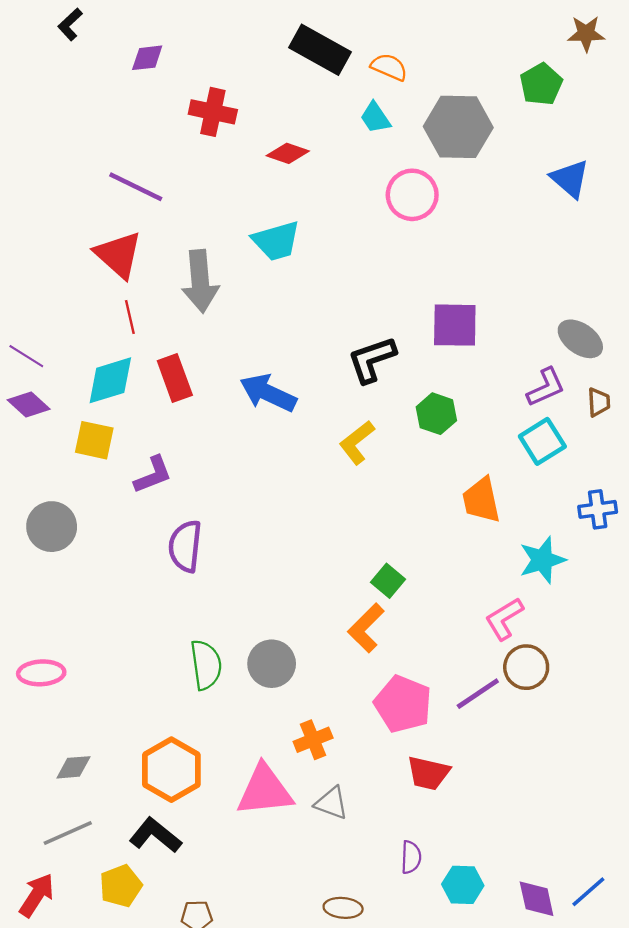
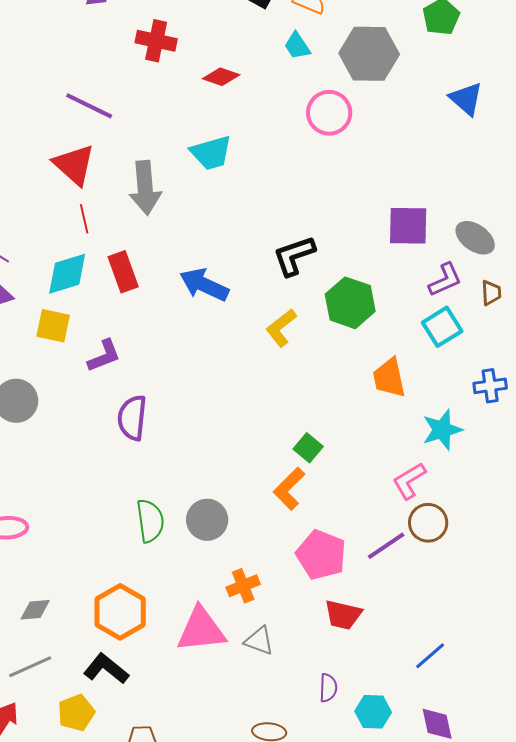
purple square: (455, 325) -> (408, 226), moved
green hexagon: (436, 414) -> (350, 303), size x1.4
blue line: (588, 892) -> (430, 656), moved

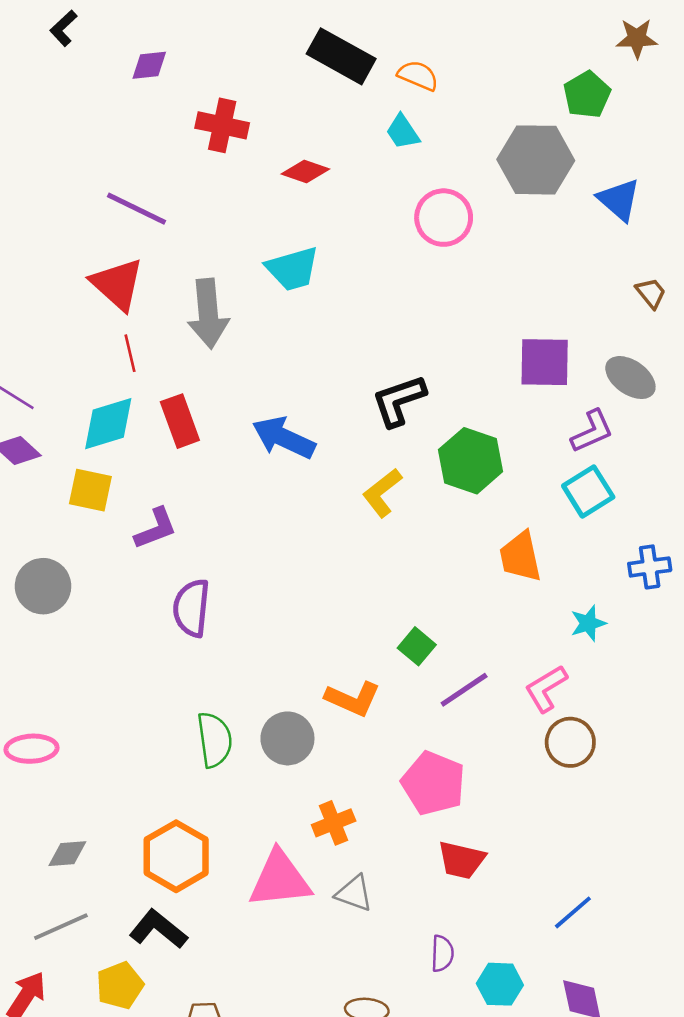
gray hexagon: (369, 54) -> (536, 160), moved
brown trapezoid: (491, 293) -> (651, 293), moved, turned -36
cyan star: (442, 430) -> (588, 623), size x0.7
orange L-shape: (289, 489) -> (353, 699), moved, turned -111
purple line: (386, 546) -> (464, 690), moved

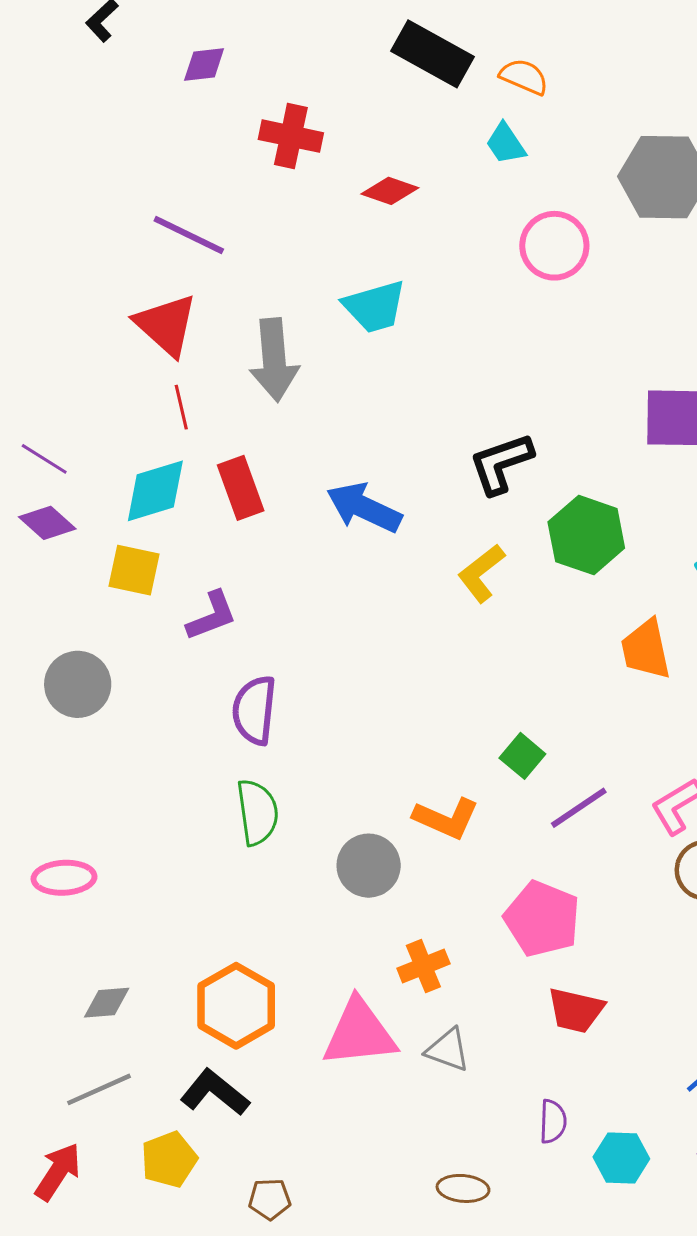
green semicircle: (215, 740) -> (257, 812), moved

